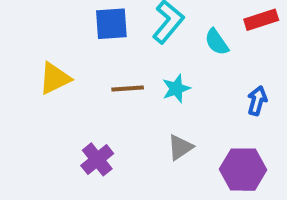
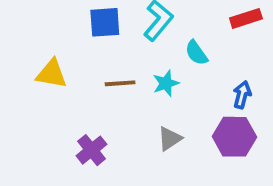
cyan semicircle: (217, 42) -> (196, 53), moved
yellow triangle: (55, 78) -> (51, 74), turned 36
purple hexagon: (243, 170) -> (234, 137), moved

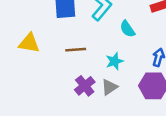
cyan star: (166, 83) -> (114, 61), moved
purple cross: (91, 150) -> (85, 86), moved

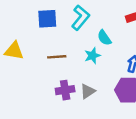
cyan star: (114, 61) -> (92, 56), moved
purple cross: (85, 86) -> (65, 90), turned 30

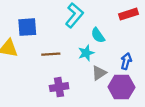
blue square: (47, 19) -> (27, 27), moved
gray triangle: (88, 91) -> (99, 73), moved

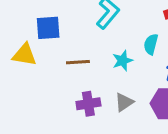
cyan semicircle: (98, 35) -> (151, 44), moved, turned 49
gray triangle: (99, 73) -> (124, 102), moved

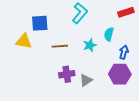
gray triangle: (124, 102) -> (86, 80), moved

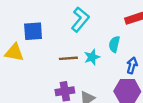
brown line: (60, 46) -> (68, 58), moved

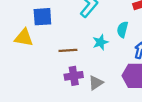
brown line: (68, 58) -> (68, 50), moved

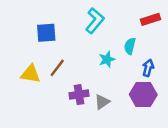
yellow triangle: (24, 38) -> (31, 74), moved
brown line: (68, 50) -> (57, 68), moved, turned -48

